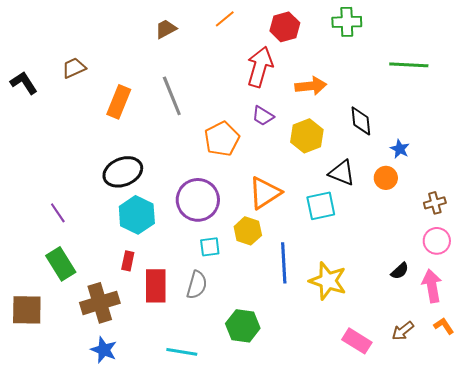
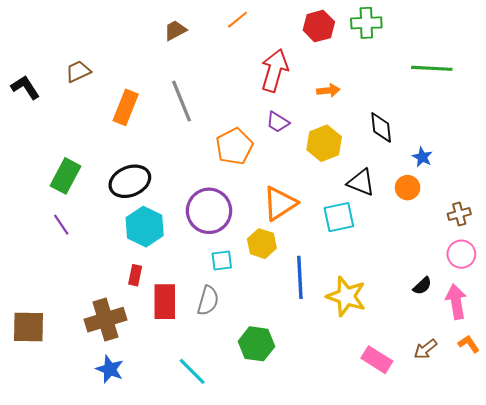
red hexagon: (285, 27) -> (319, 26), moved
orange arrow: (311, 86) -> (328, 90), size x0.7
green rectangle: (61, 264) -> (65, 176), moved, turned 60
cyan line: (182, 352) -> (192, 371), turned 36

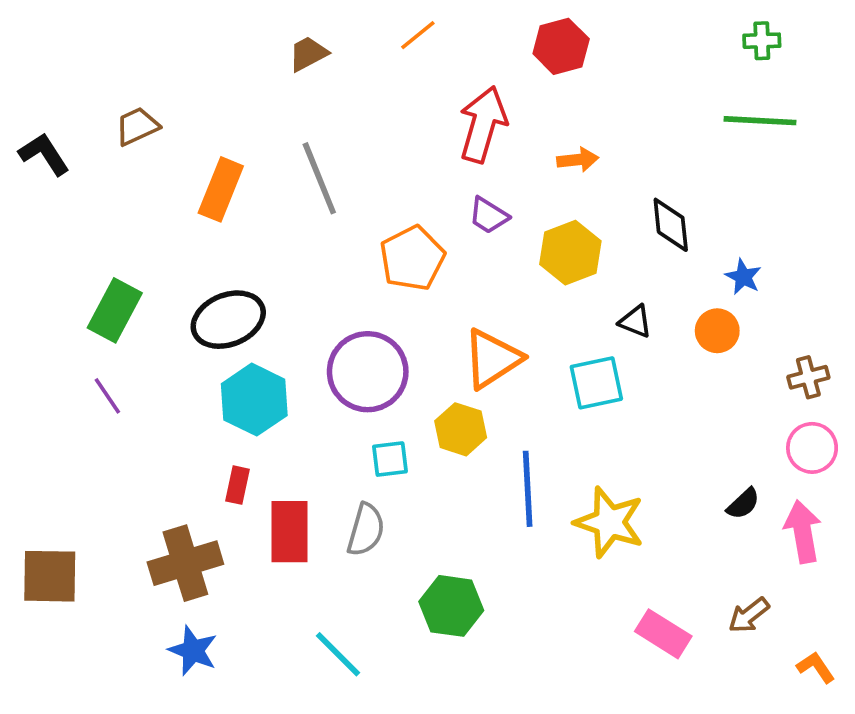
green cross: (366, 23) -> (762, 41), moved, size x0.7
black triangle: (361, 182) -> (635, 321), size x0.7
orange L-shape: (469, 344) -> (816, 667), moved

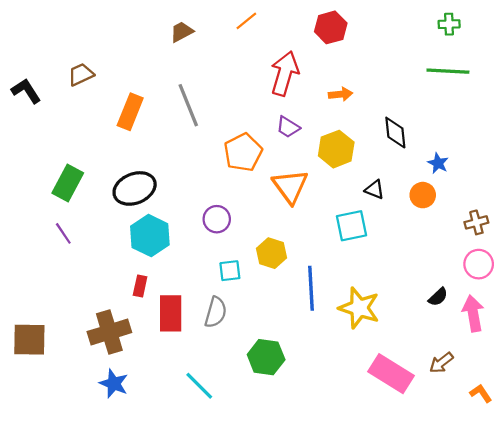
orange triangle: (492, 359) -> (290, 186), moved, turned -33
purple circle: (368, 372) -> (217, 219), size x0.6
pink rectangle: (663, 634) -> (391, 374), size x1.4

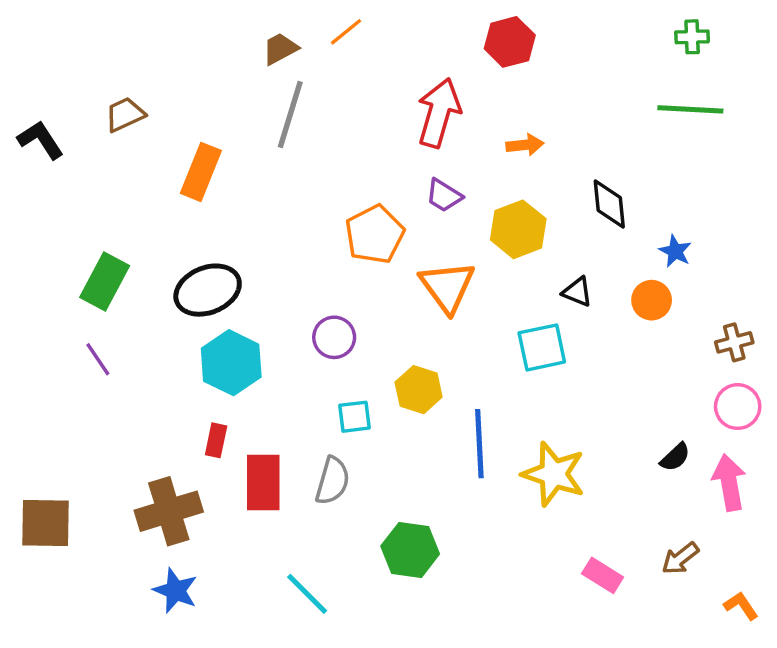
orange line: (246, 21) -> (346, 32), moved
gray line: (188, 105) -> (290, 114), moved, turned 39
pink rectangle: (391, 374) -> (603, 575), size x0.6

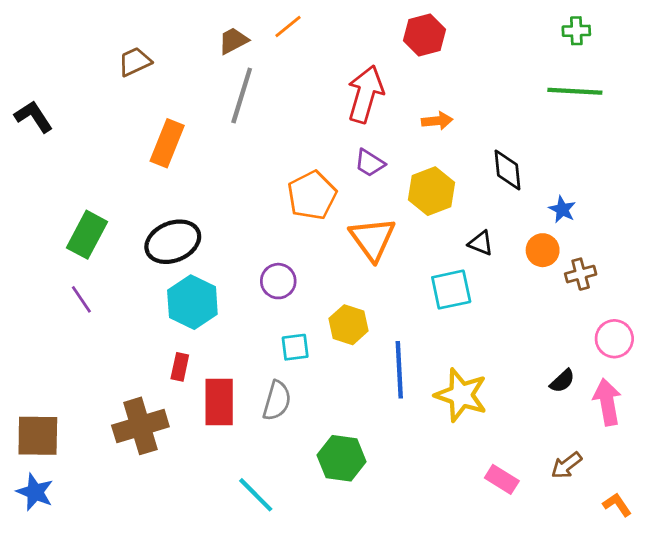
brown trapezoid: (125, 114) -> (135, 62), moved
brown cross: (734, 342) -> (581, 274), moved
blue star: (175, 591) -> (35, 492), moved

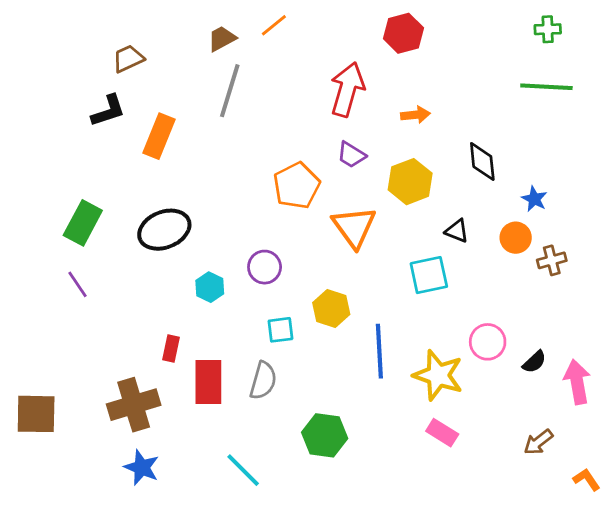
black L-shape: (34, 117) -> (108, 111), moved, turned 105
cyan hexagon: (192, 302) -> (210, 287), moved, size x0.6
pink circle: (614, 339) -> (488, 342), moved
pink rectangle: (502, 479) -> (442, 433), moved
blue star: (35, 492) -> (142, 467), moved

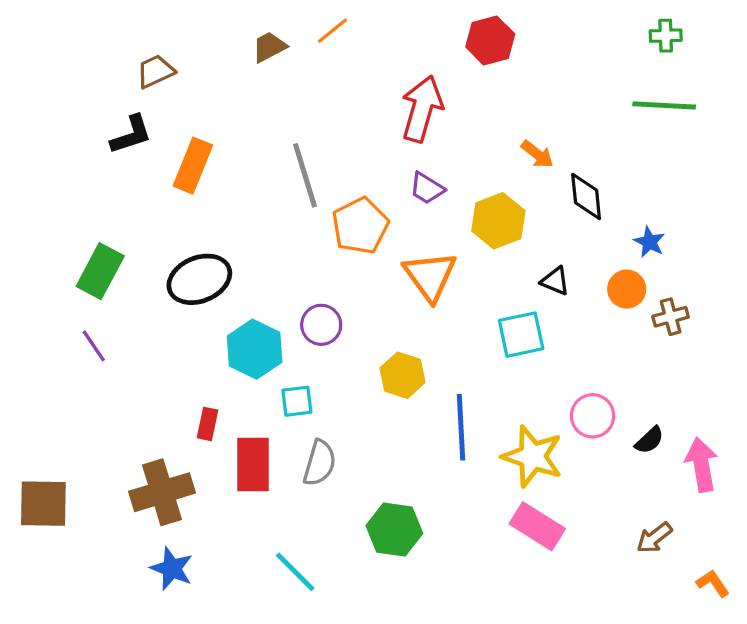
gray line: (230, 91) -> (305, 175), moved, turned -34
orange arrow: (415, 115) -> (537, 154), moved, turned 44
cyan hexagon: (210, 287) -> (255, 349), size x1.6
cyan square: (281, 330) -> (297, 401), moved
pink rectangle: (442, 433) -> (537, 526), size x1.4

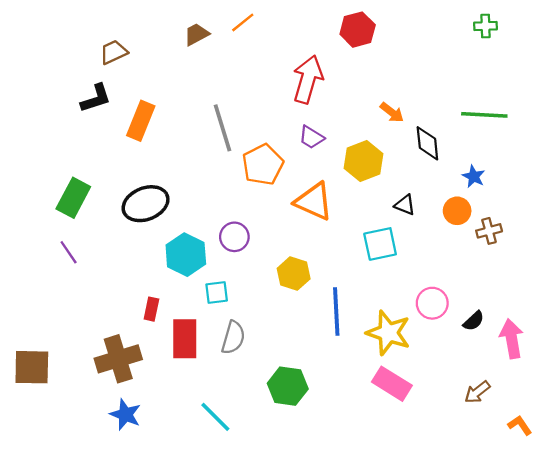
green line: (664, 105) -> (484, 115), moved
orange triangle: (430, 276) -> (314, 201), turned -30

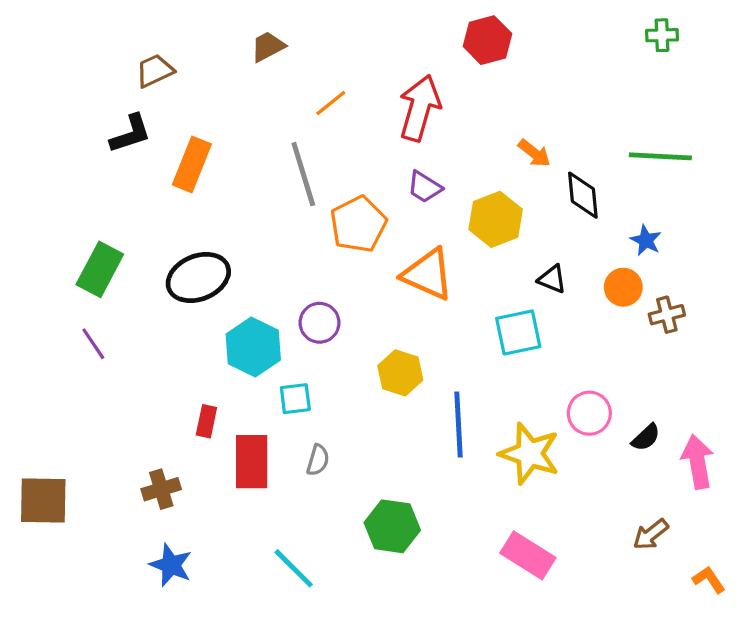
orange line: (243, 22) -> (331, 103), moved
gray semicircle: (233, 338) -> (318, 460), size x0.7
brown cross: (118, 359) -> (161, 489), size x0.6
pink rectangle: (392, 384) -> (528, 555), moved

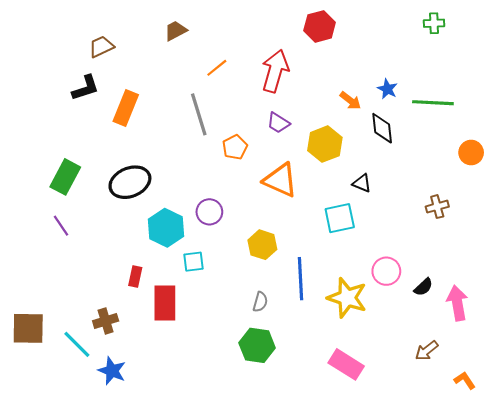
orange pentagon: (358, 224) -> (235, 147), size x0.7
blue star: (646, 240) -> (387, 89), moved
orange circle: (623, 287) -> (471, 153), moved
gray semicircle: (318, 460) -> (260, 302), moved
cyan line: (294, 568) -> (77, 344), moved

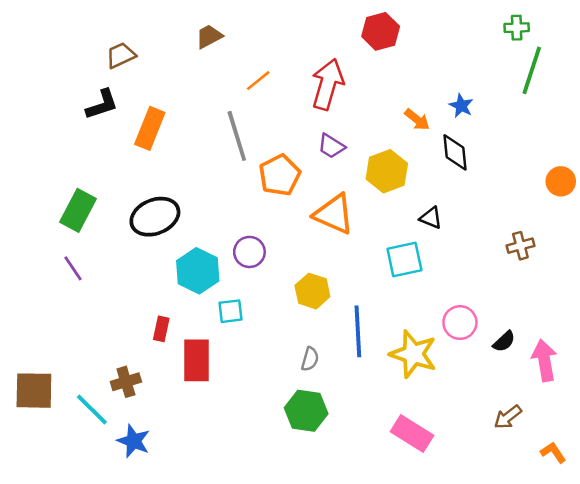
green line: (433, 103) -> (532, 70), moved, turned -75
orange pentagon: (235, 147) -> (280, 175), size x1.4

